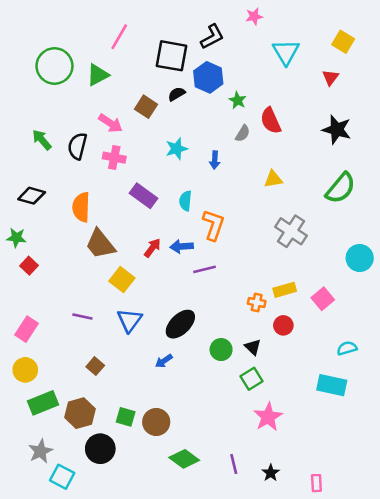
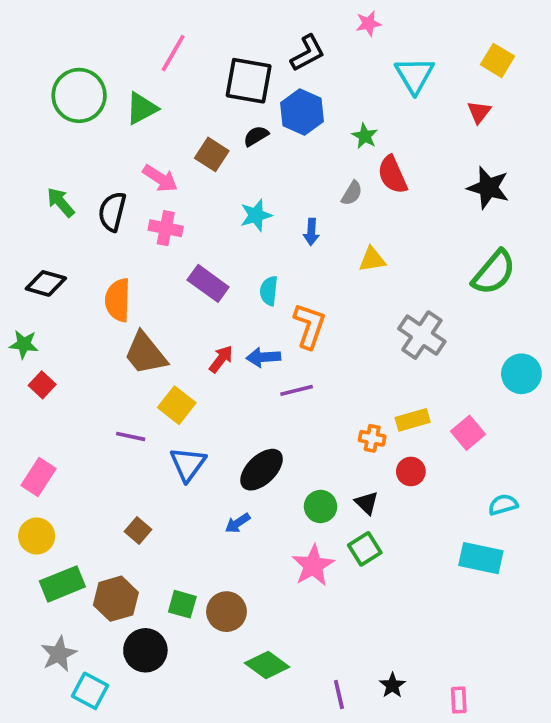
green star: (238, 100) -> (365, 136), moved
yellow triangle: (273, 179) -> (372, 260), moved
purple line: (82, 316) -> (131, 436), moved
pink star: (268, 417) -> (313, 565), moved
purple line: (234, 464) -> (339, 695), moved

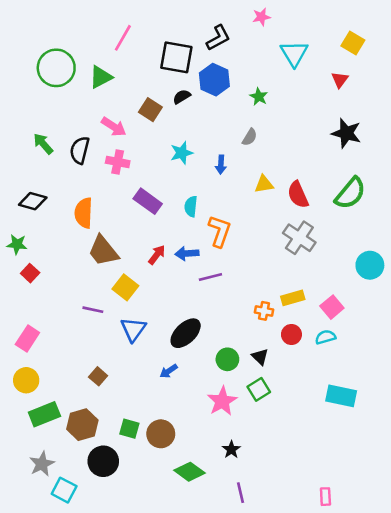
red semicircle: (392, 175) -> (298, 195), moved
cyan semicircle: (503, 505) -> (325, 337), moved
black star: (392, 685) -> (231, 450), moved

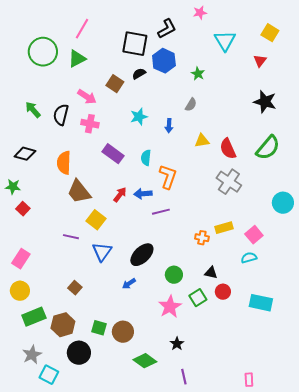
pink line: (123, 38) -> (82, 29), moved
red circle: (291, 334) -> (223, 292), moved
black triangle: (260, 357) -> (211, 273), moved, turned -32

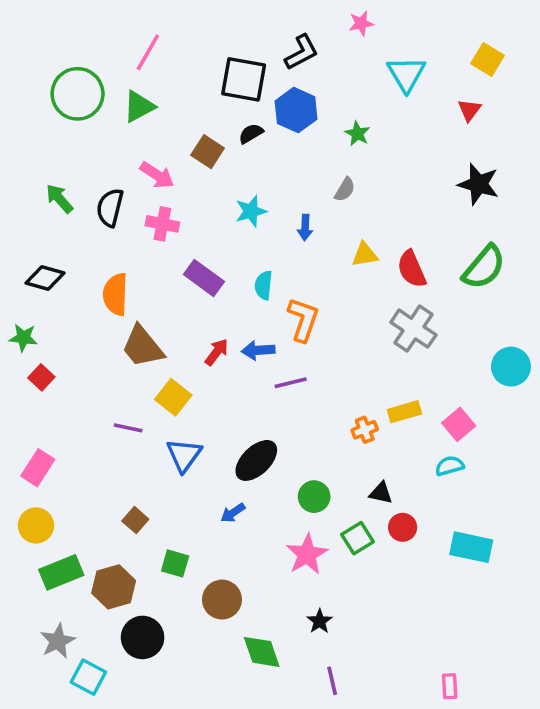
orange cross: (202, 238) -> (365, 430), turned -32
green square: (99, 328) -> (175, 563), moved
green diamond: (145, 361) -> (262, 652), turned 35

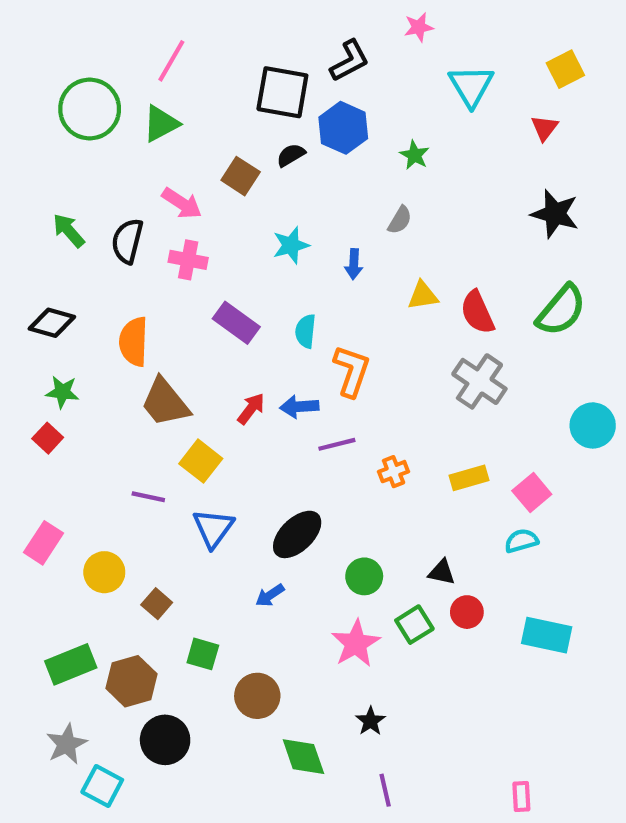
yellow square: (487, 60) -> (565, 69), turned 32
green star: (23, 338) -> (62, 392), moved
orange cross: (365, 430) -> (394, 472), moved
yellow circle: (36, 525) -> (104, 572), moved

